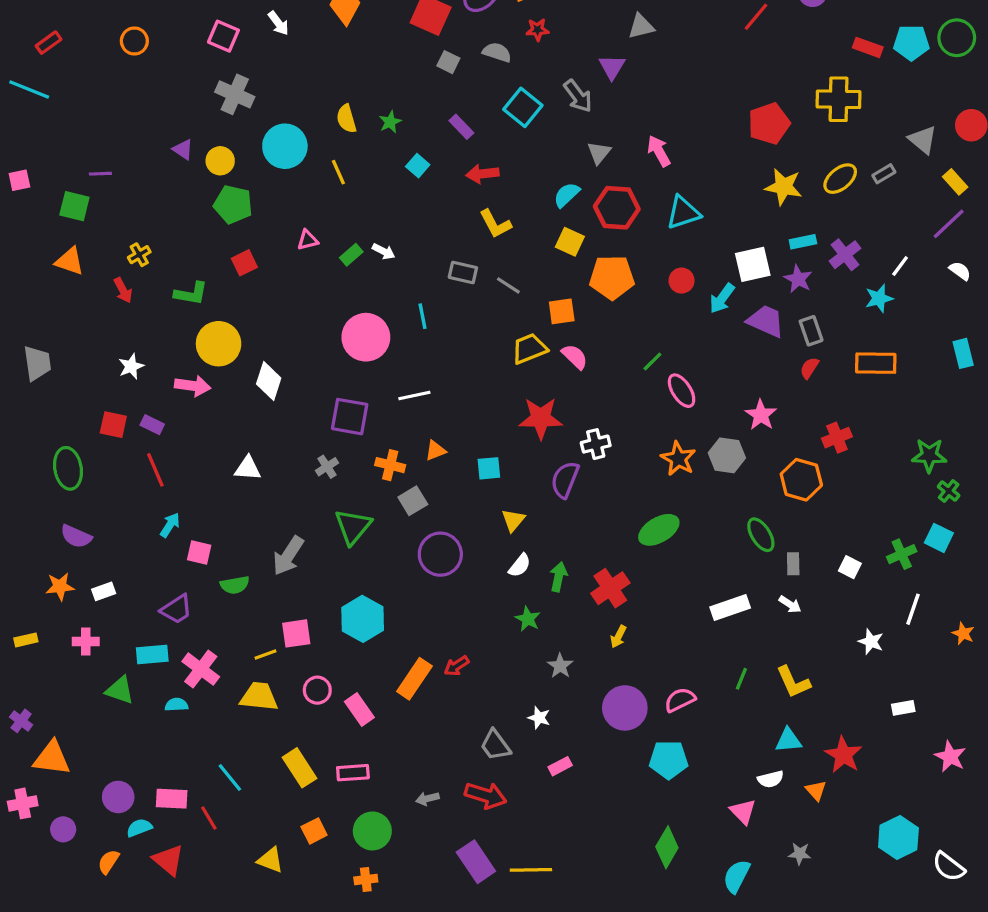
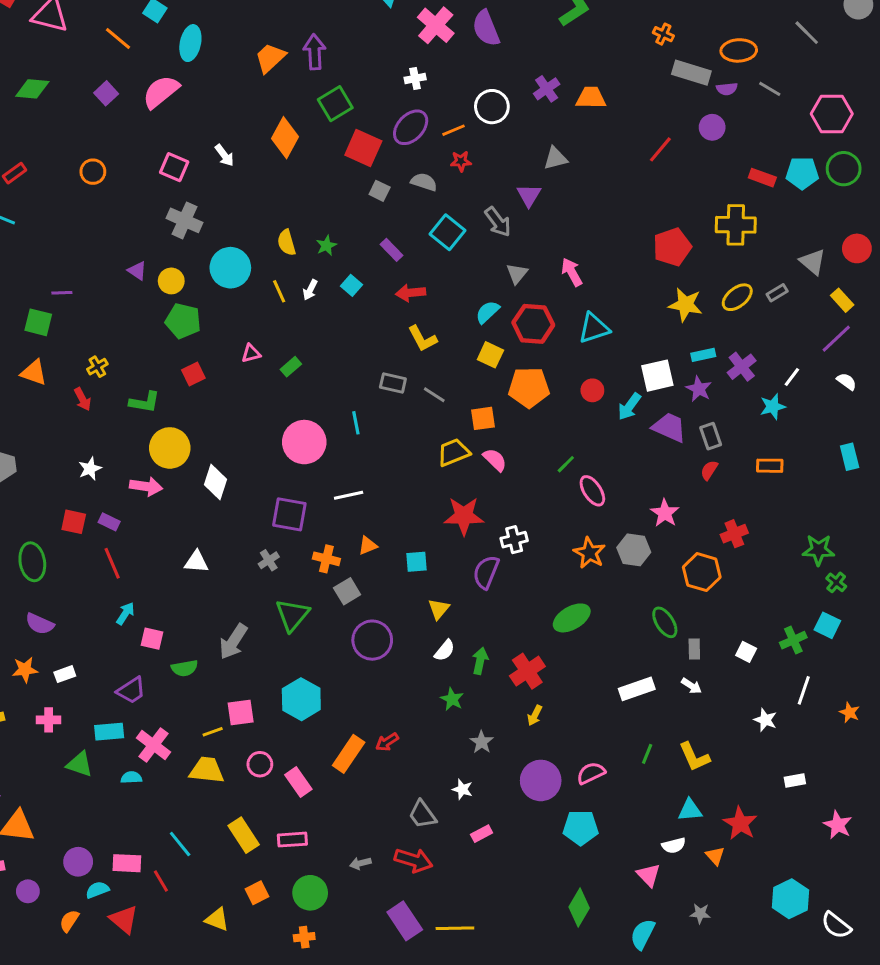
white arrow: (384, 251) -> (310, 290), moved, turned 90
orange rectangle: (876, 363) -> (770, 466), size x0.7

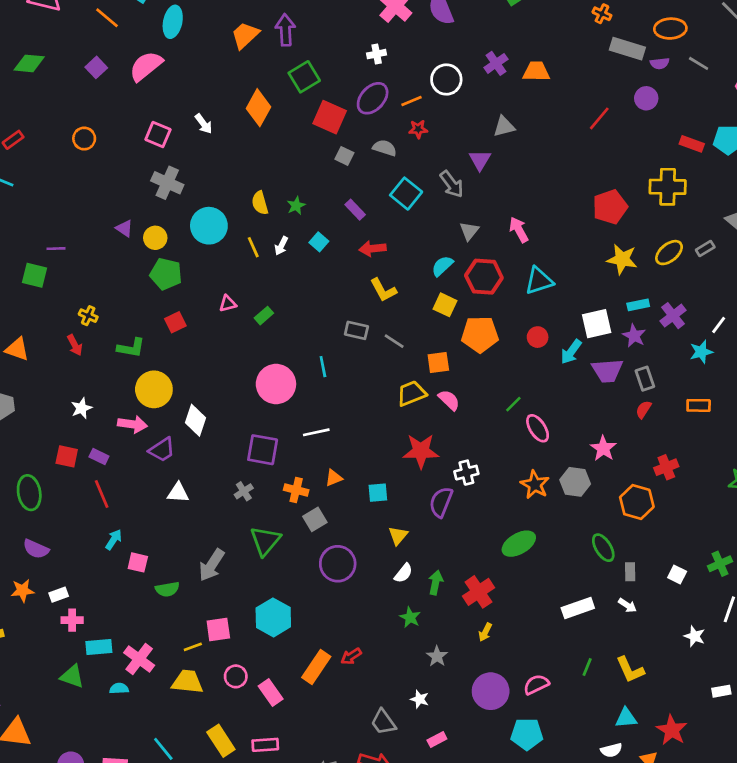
yellow cross: (97, 367) -> (88, 316), turned -36
orange triangle: (34, 373) -> (17, 349), moved
purple trapezoid: (669, 427) -> (607, 371), turned 152
purple trapezoid: (131, 690) -> (162, 450), moved
pink cross: (49, 720) -> (72, 620), moved

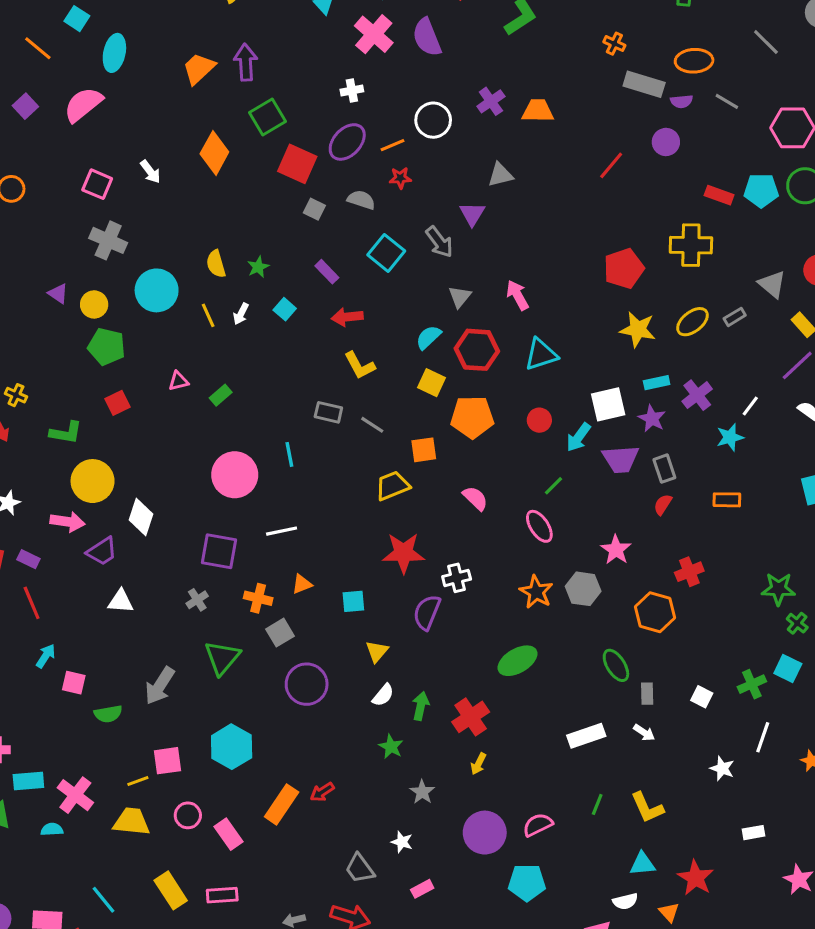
pink semicircle: (449, 400) -> (475, 498), moved
green line: (513, 404) -> (553, 486), moved

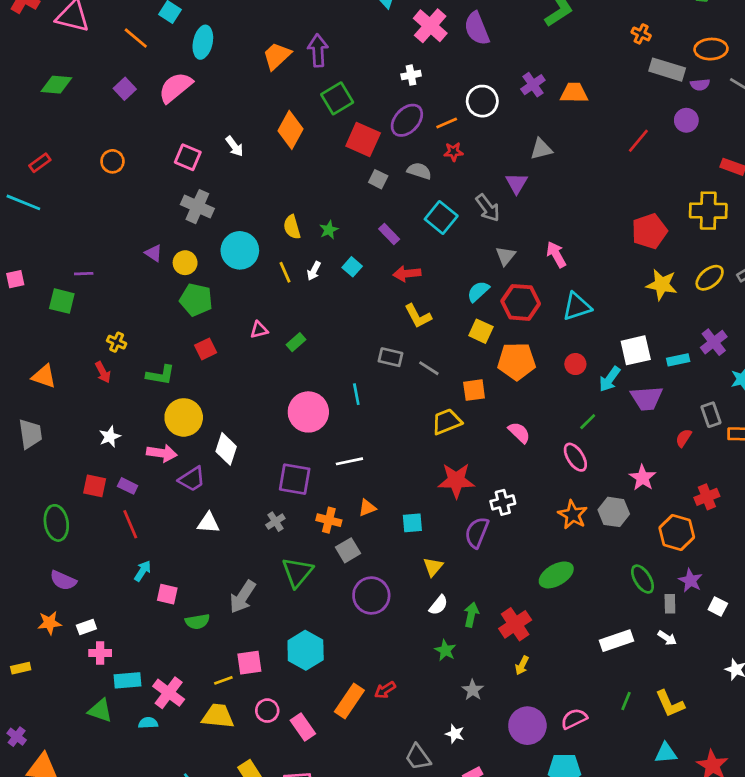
cyan rectangle: (657, 383) -> (678, 360), moved
purple star: (652, 419) -> (690, 580), moved
gray rectangle: (664, 469) -> (711, 415), moved

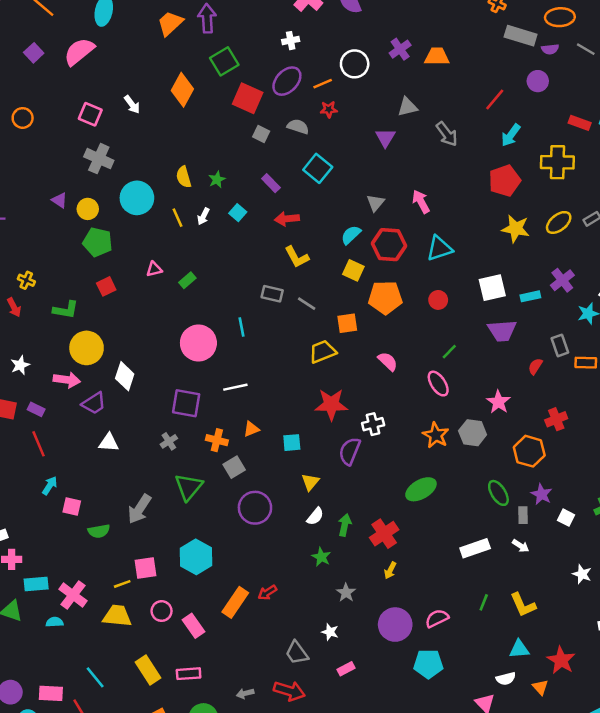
gray arrow: (488, 208) -> (447, 134), moved
cyan arrow: (610, 379) -> (511, 135), moved

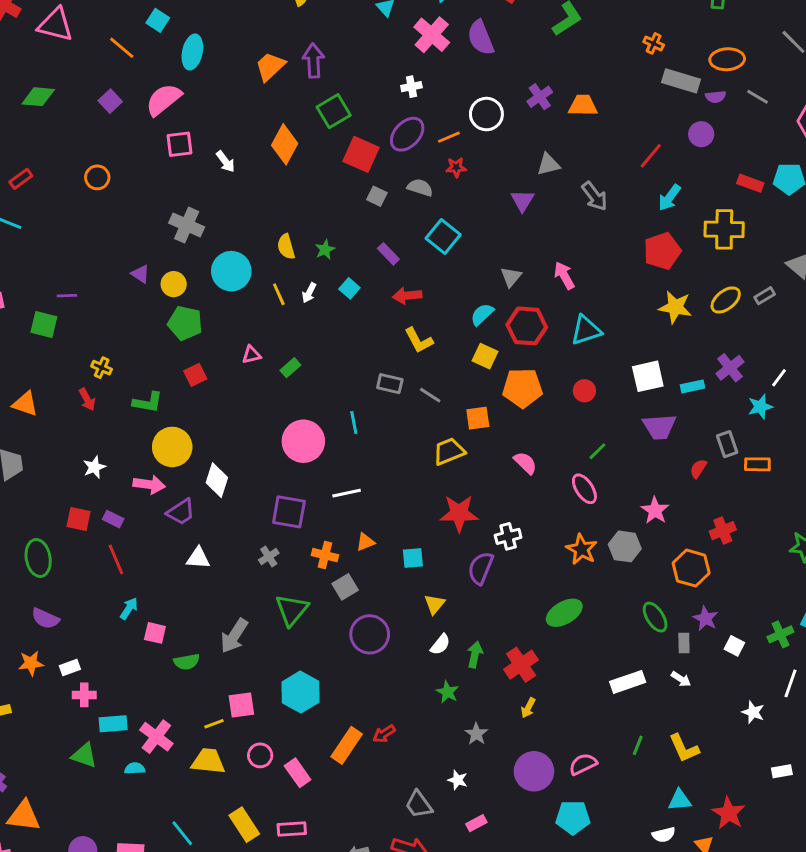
pink square: (90, 114) -> (179, 144), moved, turned -30

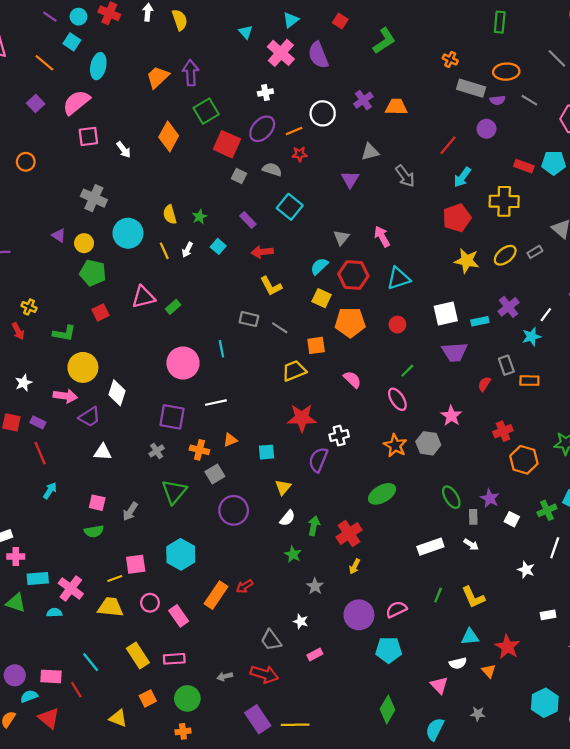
pink triangle: (251, 355) -> (143, 297), size x1.6
orange hexagon: (691, 568) -> (524, 460), moved
pink square: (155, 633) -> (97, 503), moved
gray arrow: (234, 636) -> (130, 511), size x0.7

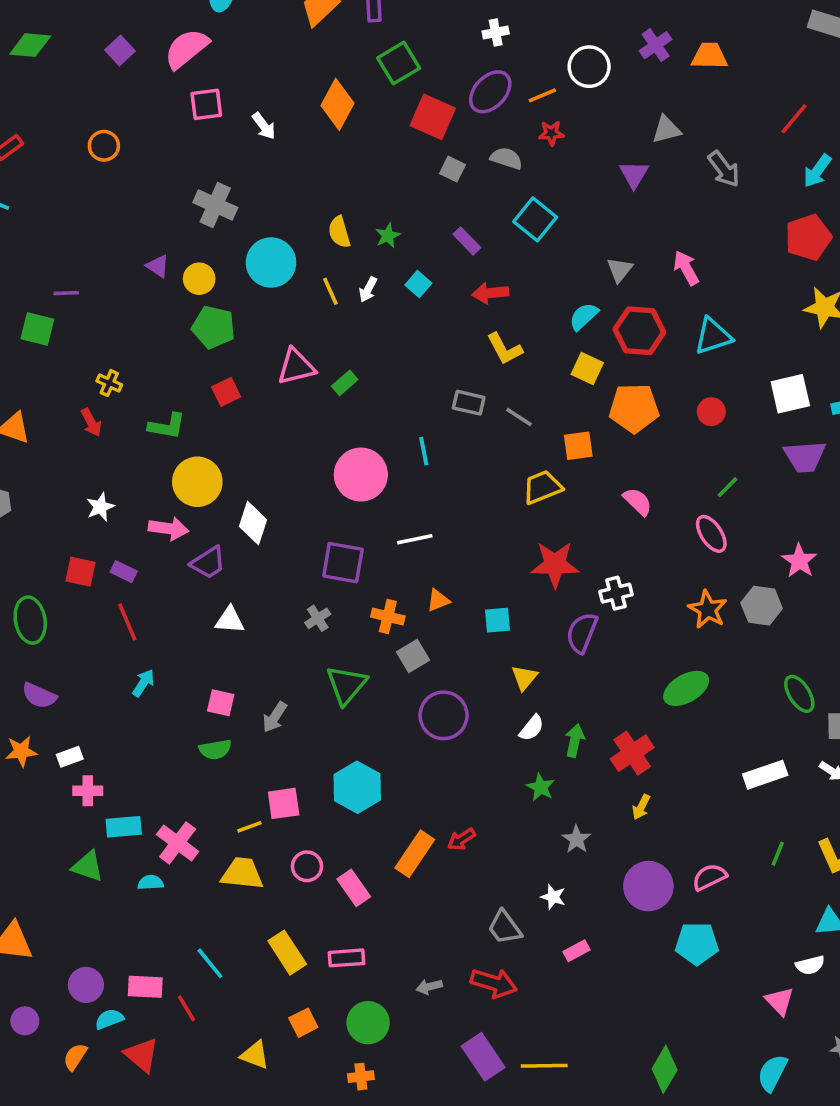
green diamond: (388, 709) -> (665, 1069), moved

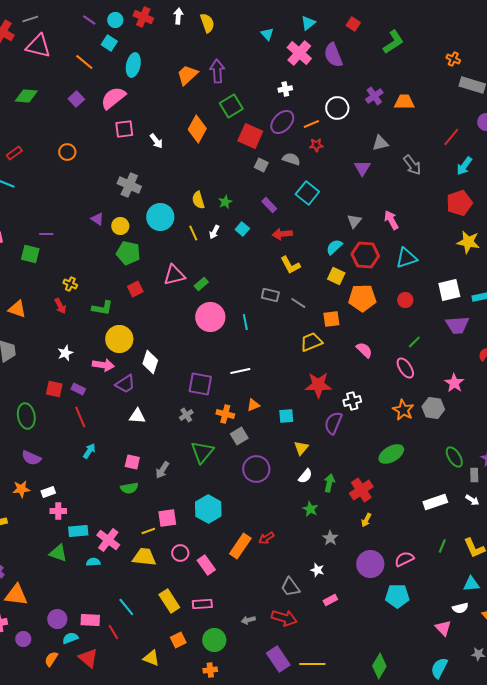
pink circle: (361, 475) -> (210, 317), moved

